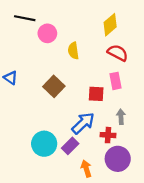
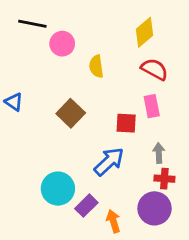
red cross: (108, 135) -> (164, 179), moved
purple rectangle: (70, 146) -> (86, 206), moved

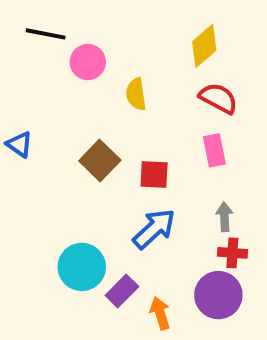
red square: (126, 123) -> (154, 175), moved

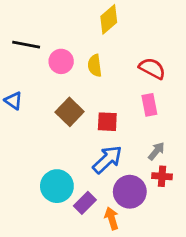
black line: (46, 34) -> (26, 45), moved
yellow diamond: (204, 46) -> (109, 19), moved
pink circle: (88, 62) -> (61, 61), moved
gray arrow: (224, 217) -> (156, 151), turned 42
purple circle: (218, 295) -> (130, 192), moved

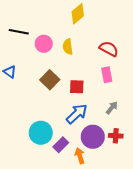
red cross: (162, 176) -> (116, 136), moved

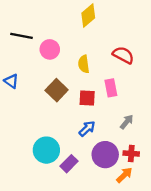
yellow semicircle: (68, 47) -> (84, 64), moved
pink rectangle: (107, 75) -> (111, 88), moved
blue arrow: (77, 114) -> (87, 129), size x0.7
orange arrow: (80, 156) -> (124, 175), moved, turned 63

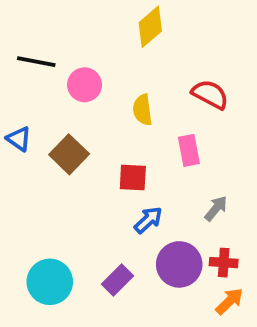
brown square: (57, 90) -> (69, 154), moved
red square: (87, 98) -> (133, 178), moved
cyan circle: (46, 150) -> (50, 282), moved
orange arrow: (124, 175) -> (229, 301), moved

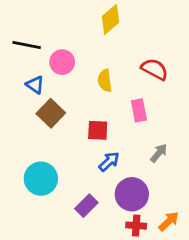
blue triangle: (19, 139) -> (35, 85), moved
red cross: (224, 263) -> (136, 226), moved
cyan circle: (50, 282) -> (41, 179), moved

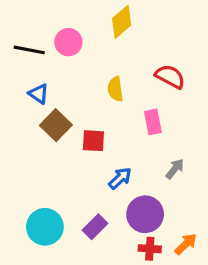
pink circle: (62, 62) -> (68, 42), moved
red square: (98, 130) -> (93, 141), moved
cyan circle: (41, 179) -> (45, 227), moved

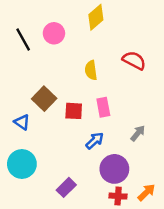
black line: (29, 50) -> (23, 39), turned 50
blue triangle: (39, 94) -> (22, 122), moved
pink rectangle: (153, 122) -> (103, 107), moved
cyan circle: (45, 227) -> (22, 164), moved
purple rectangle: (95, 227) -> (66, 187), moved

